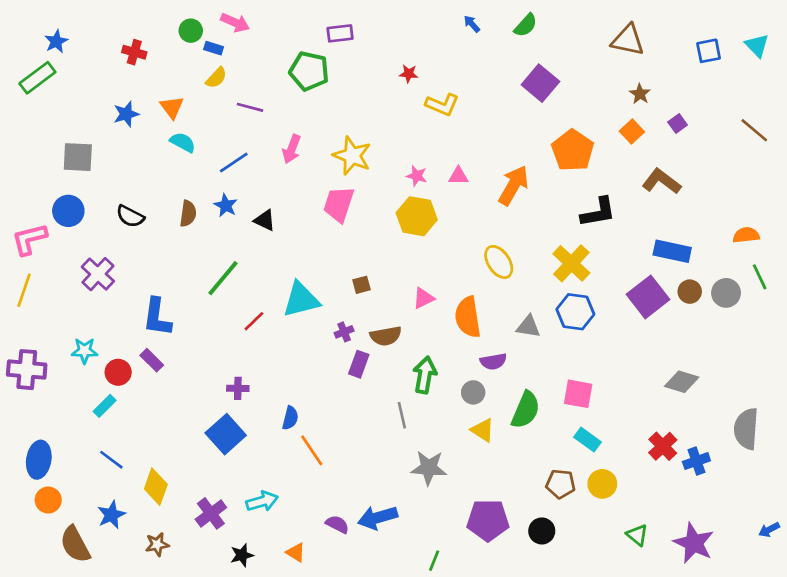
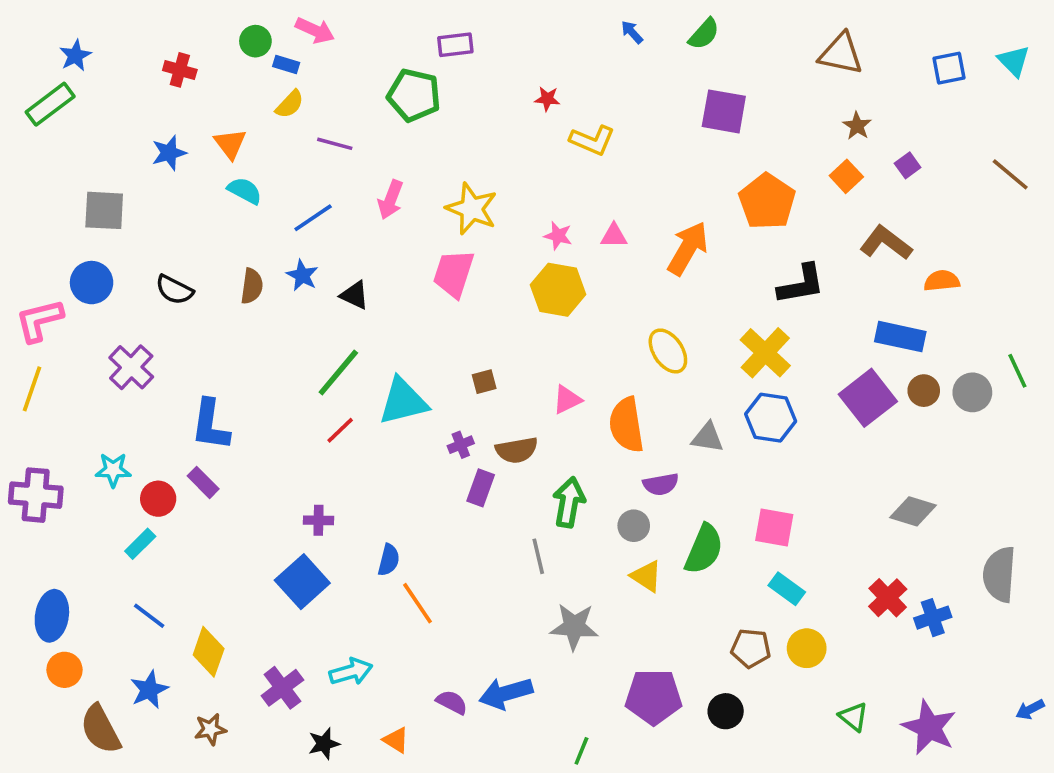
purple square: (540, 83) -> (724, 111), turned -30
orange semicircle: (746, 235) -> (942, 281), moved
green line: (223, 278) -> (338, 373), moved

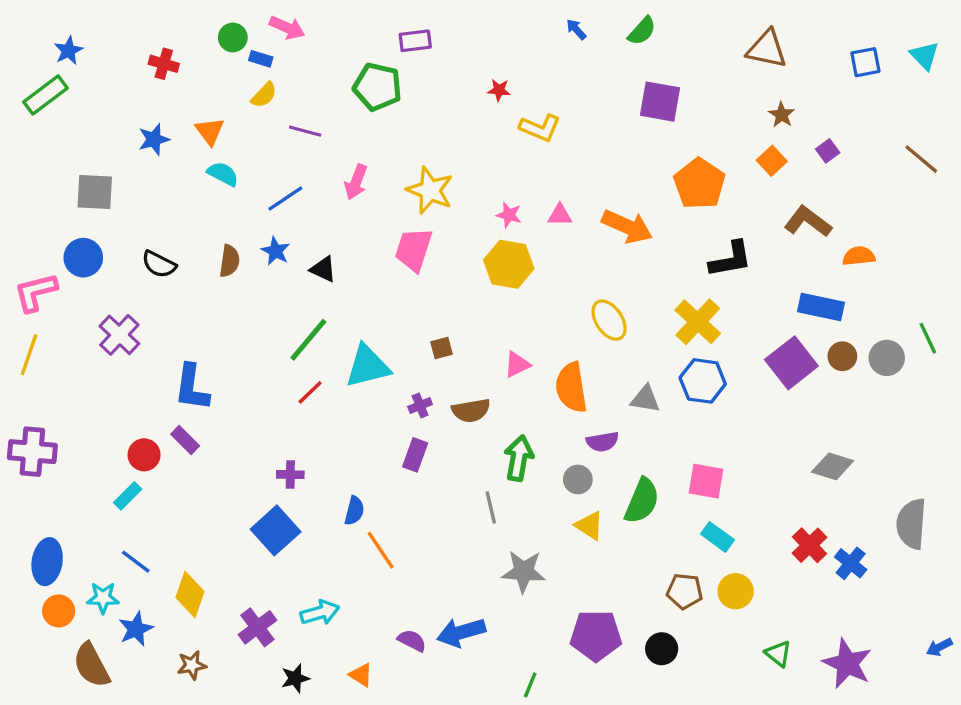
orange arrow: (688, 248) -> (627, 226), turned 84
cyan star: (113, 470) -> (103, 598), moved
purple rectangle: (481, 488) -> (415, 455), moved
blue cross: (933, 618) -> (851, 563), turned -32

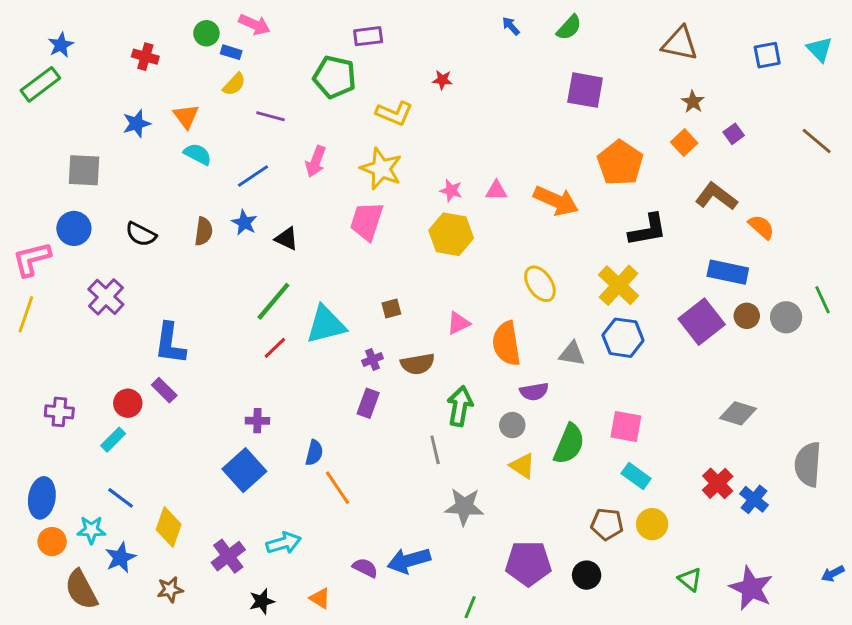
yellow L-shape: (540, 128) -> (394, 113), moved
orange semicircle: (859, 256) -> (761, 227), turned 48
purple cross: (32, 452) -> (59, 412), moved, size x0.7

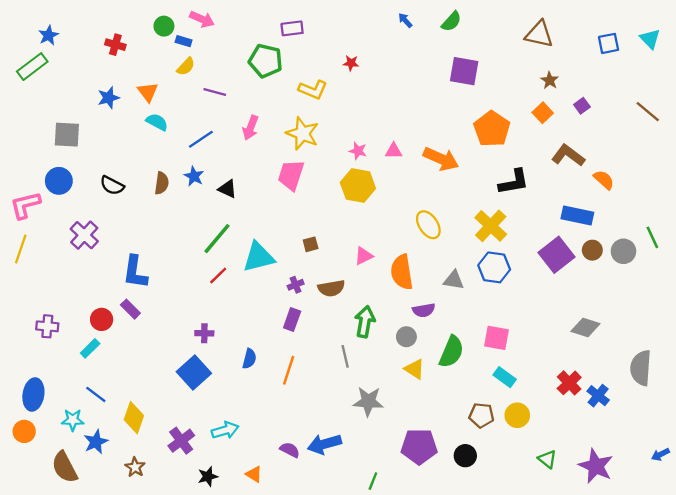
orange line: (338, 488) -> (289, 370), moved, turned 52
orange circle: (52, 542) -> (24, 431), moved
brown star: (170, 590) -> (135, 467), turned -30

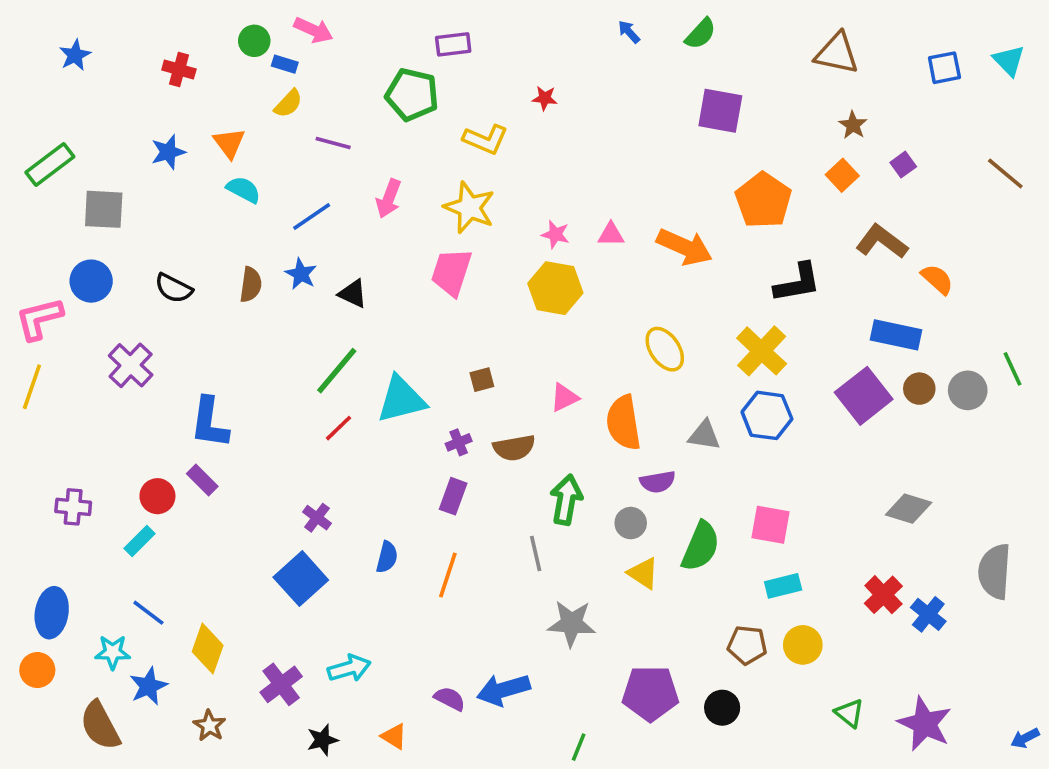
green rectangle: (32, 67) -> (50, 165), moved
purple cross: (204, 333) -> (317, 518), turned 36
cyan rectangle: (505, 377) -> (783, 586), turned -50
blue arrow: (660, 455) -> (1025, 738), moved

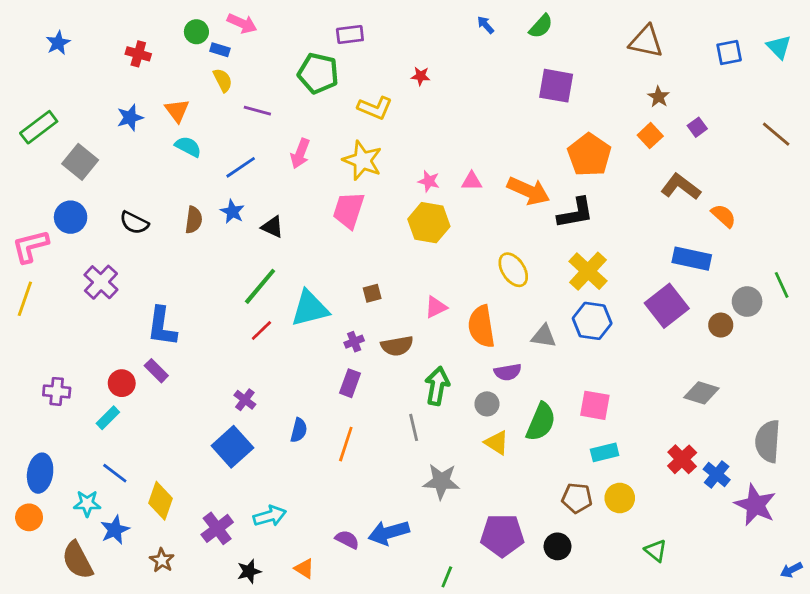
yellow semicircle: (288, 104) -> (223, 80), turned -70
gray square: (104, 209) -> (80, 162), turned 36
black L-shape: (797, 283) -> (576, 213), moved
brown circle: (919, 389) -> (721, 325), moved
purple star: (925, 724) -> (755, 505), moved

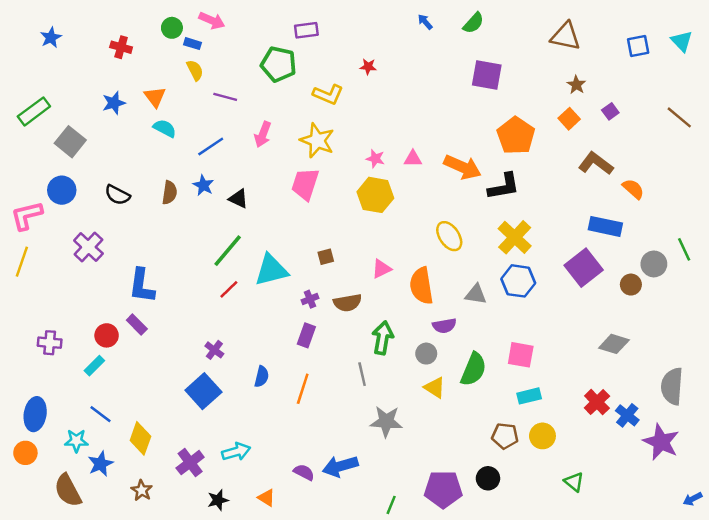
purple pentagon: (502, 535) -> (443, 489), moved

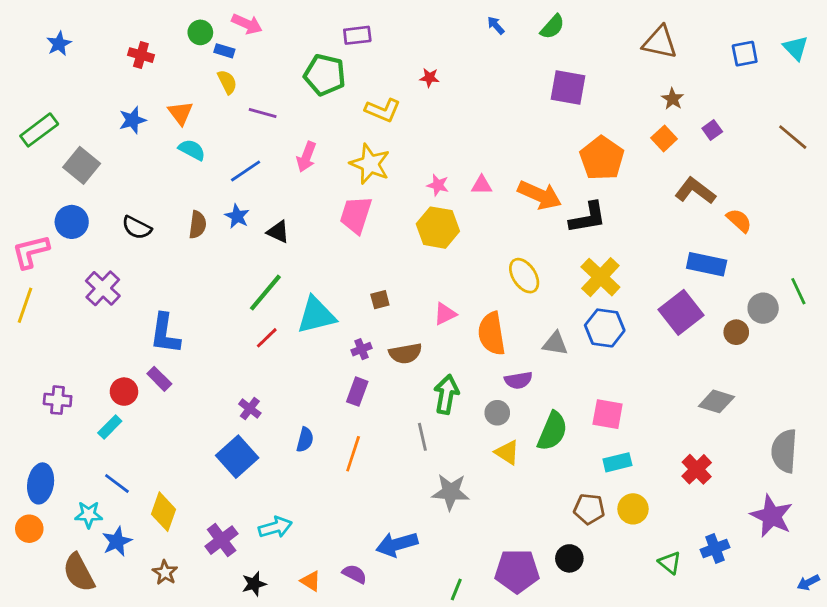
blue cross: (627, 415) -> (715, 549), moved, turned 30
purple semicircle: (304, 472) -> (354, 574), moved

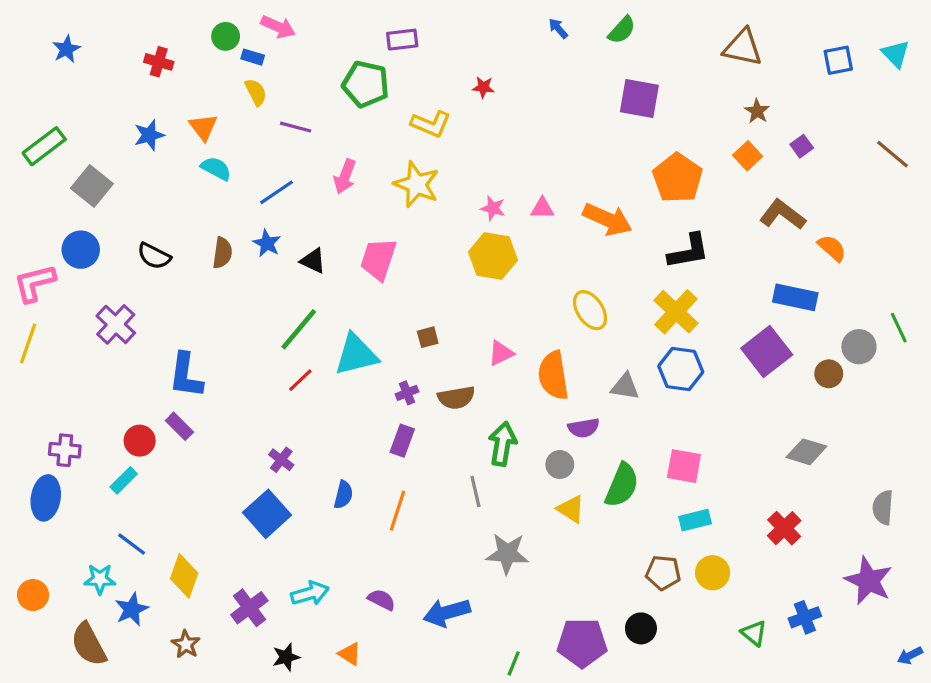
pink trapezoid: (356, 215) -> (378, 259), moved
black L-shape: (588, 218) -> (689, 251), moved
gray semicircle: (784, 451) -> (883, 507), size x0.7
blue ellipse: (41, 483) -> (46, 498), moved
purple semicircle: (354, 574) -> (382, 600), moved

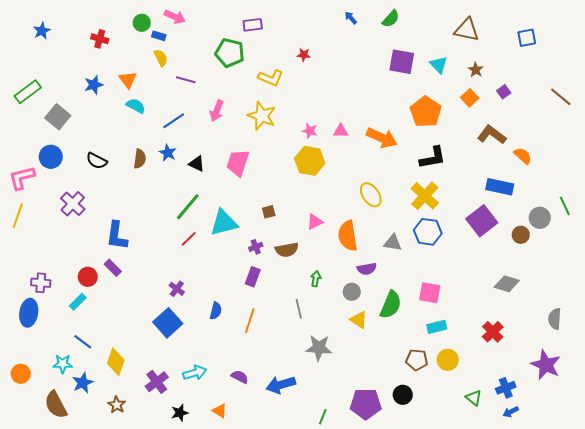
cyan triangle: (896, 54) -> (439, 65), moved
green arrow: (502, 444) -> (316, 279), size x0.6
blue arrow: (910, 655) -> (511, 412), moved

